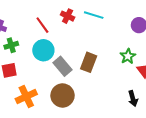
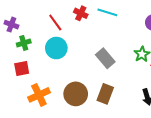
brown rectangle: (89, 62) -> (105, 94), moved
gray rectangle: (63, 66) -> (105, 58), moved

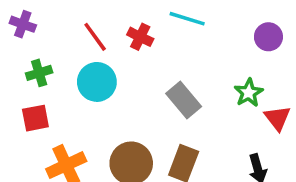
red cross: (81, 13) -> (140, 37), moved
purple cross: (11, 25) -> (23, 24), moved

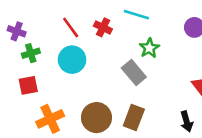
purple cross: (23, 24) -> (17, 31), moved
green star: (249, 93) -> (149, 48), moved

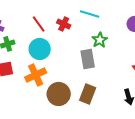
gray rectangle: (134, 73) -> (88, 59), turned 30
orange cross: (50, 119) -> (36, 75), moved

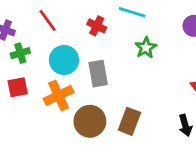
red line: (39, 24) -> (48, 20), moved
gray rectangle: (88, 59) -> (98, 74), moved

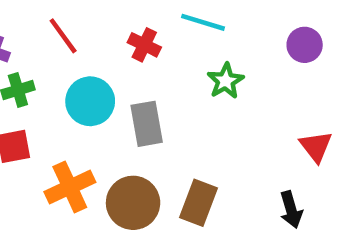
orange cross: (59, 95) -> (70, 187), moved

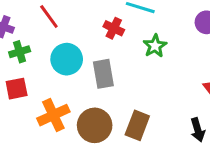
red cross: (144, 45) -> (114, 28), moved

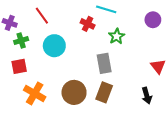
gray rectangle: (103, 74) -> (104, 63), moved
orange cross: (53, 115) -> (35, 93), moved, turned -35

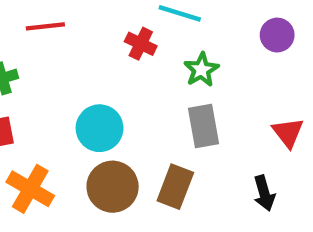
red line: (42, 16) -> (45, 26), turned -60
cyan circle: (54, 46) -> (100, 128), moved
gray rectangle: (104, 63) -> (204, 126), moved

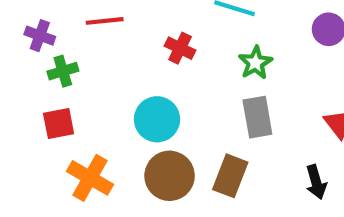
red cross: (141, 44) -> (180, 48), moved

